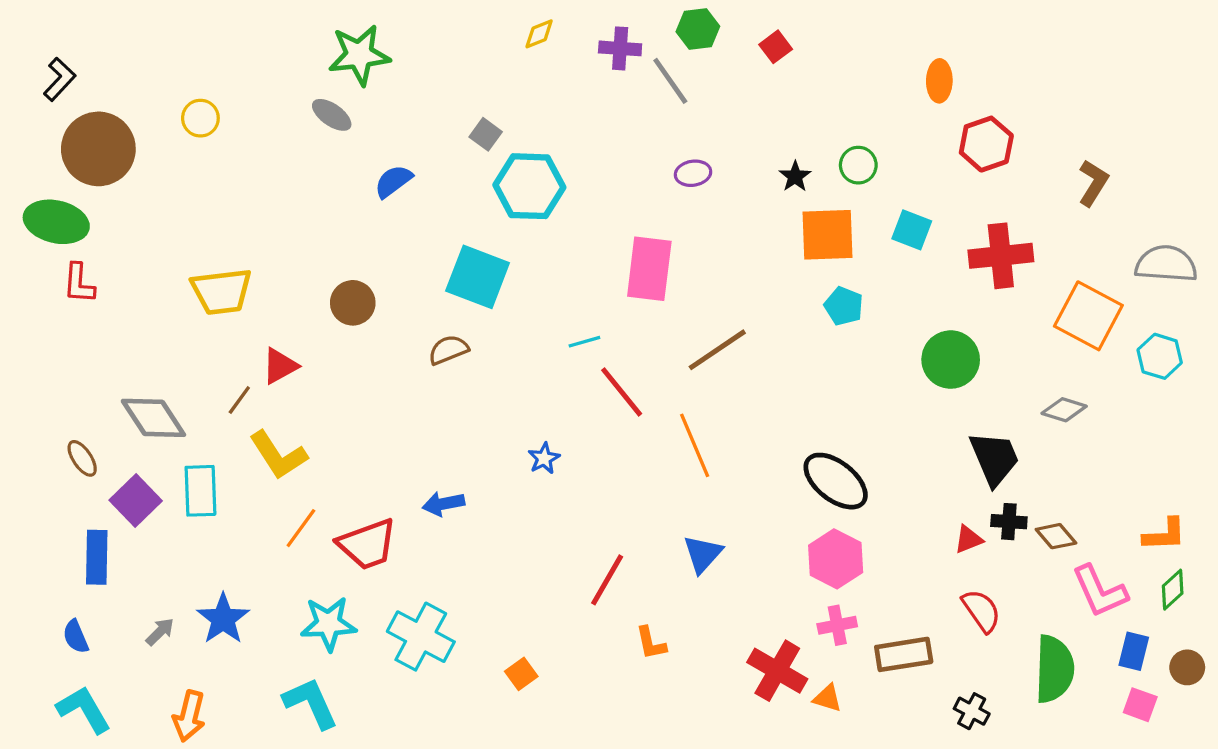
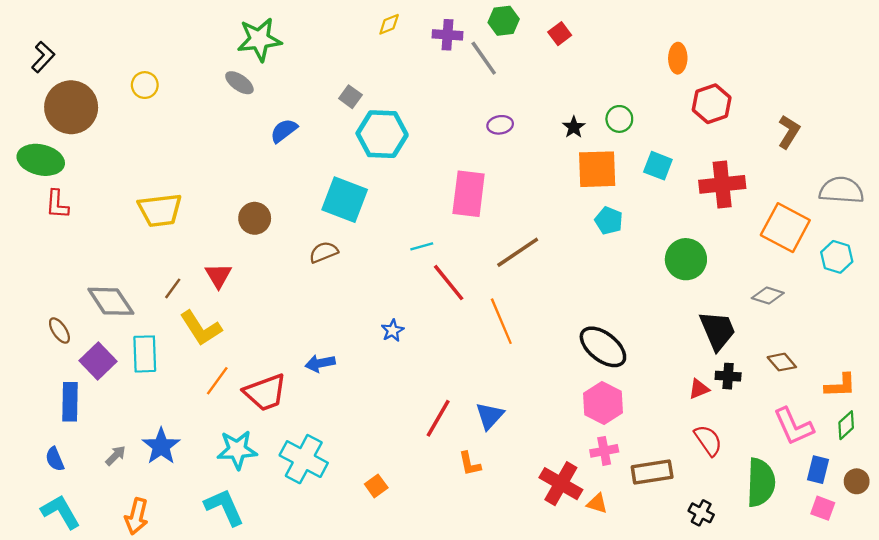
red triangle: (280, 366) -> (218, 276), moved, turned -32
brown diamond: (1056, 536) -> (782, 362), moved
blue triangle: (703, 554) -> (490, 416), moved

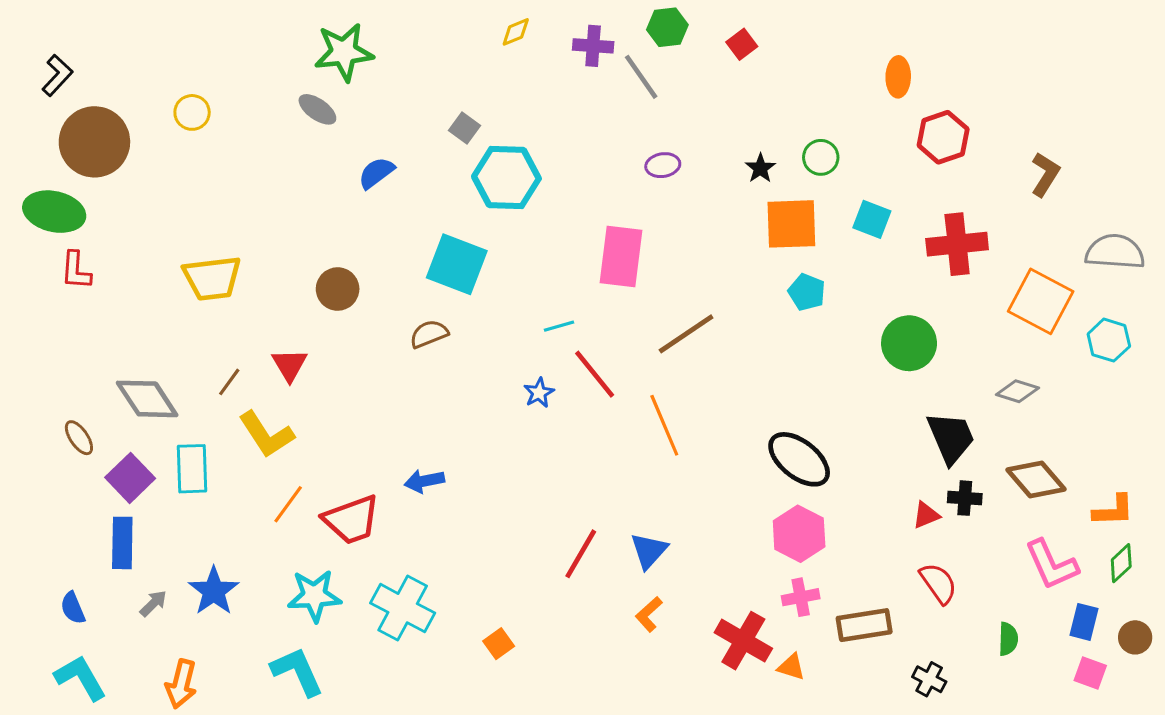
blue star: (393, 331) -> (539, 393), moved
brown diamond: (782, 362) -> (1036, 479), size x1.5
blue rectangle: (70, 402) -> (122, 543), moved
orange L-shape: (470, 464) -> (649, 614), moved, turned 60
green semicircle: (761, 482) -> (1008, 639), size x0.5

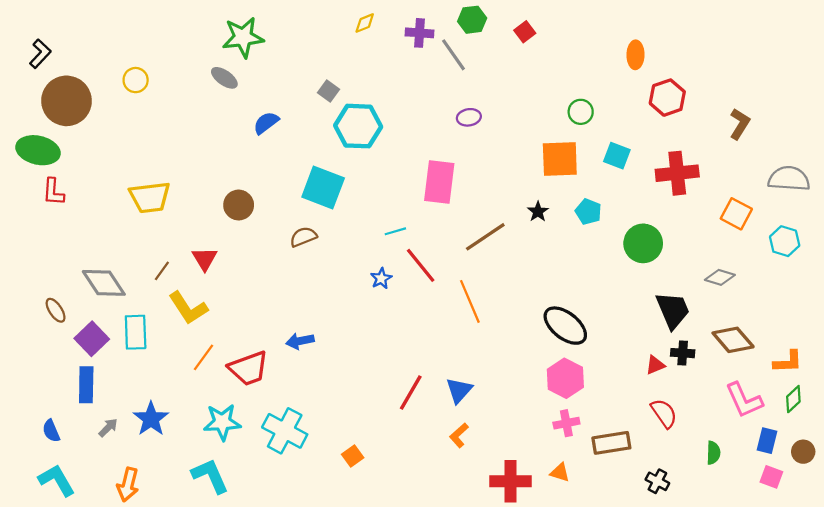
black star: (760, 168) -> (538, 212), moved
cyan pentagon: (807, 292) -> (588, 212), moved
orange square: (1041, 301) -> (736, 214), size x0.7
red cross: (743, 641) -> (511, 481), moved, turned -30

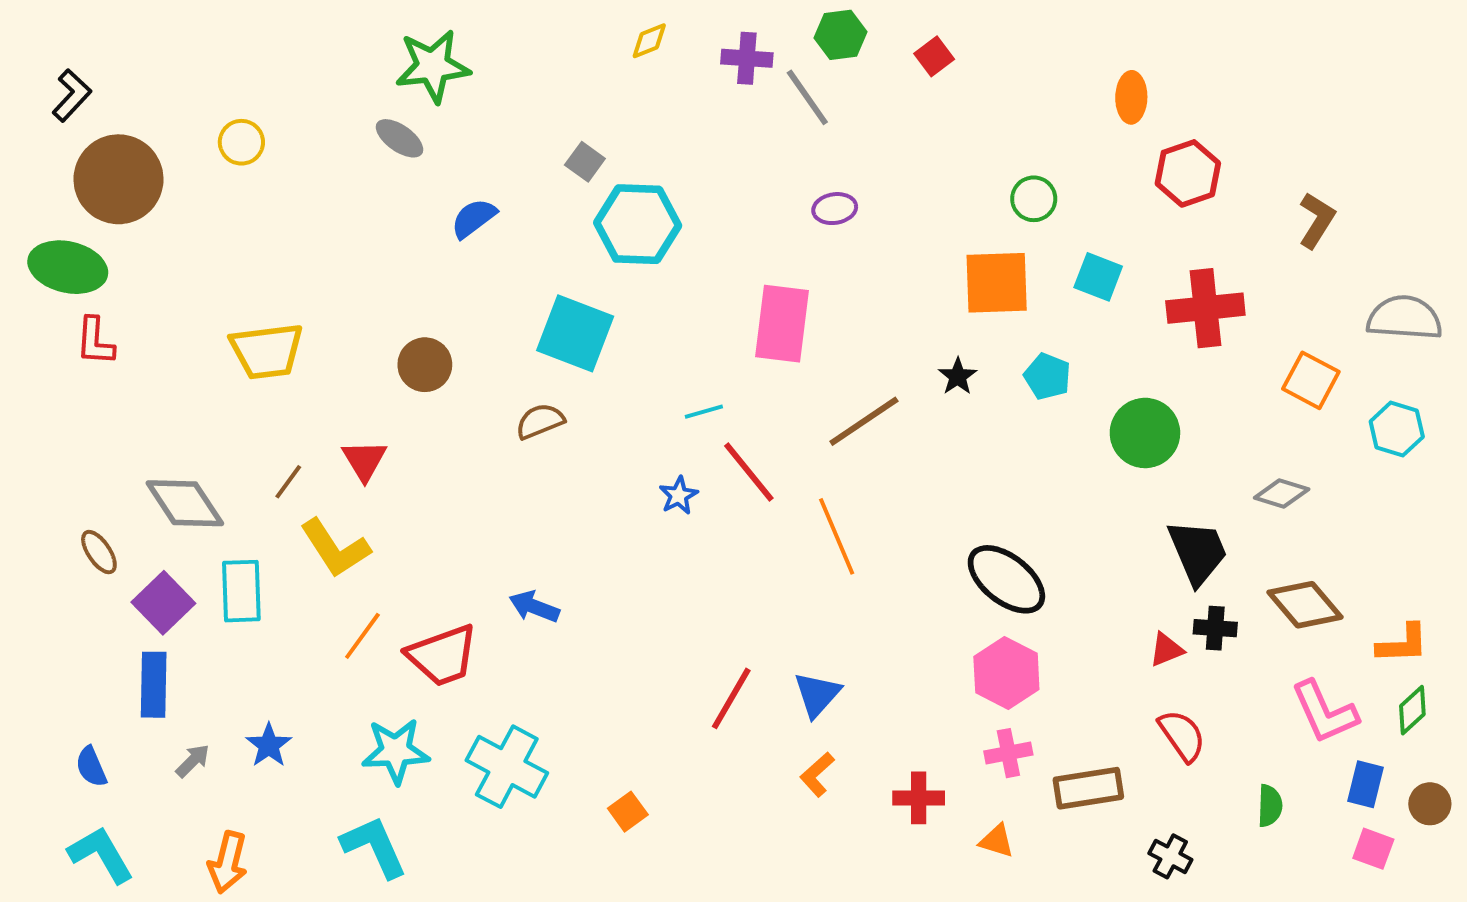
blue arrow: (300, 341) -> (534, 607), turned 32
blue star: (151, 419) -> (269, 745), size x0.7
red cross: (511, 481) -> (919, 798), moved, size x0.7

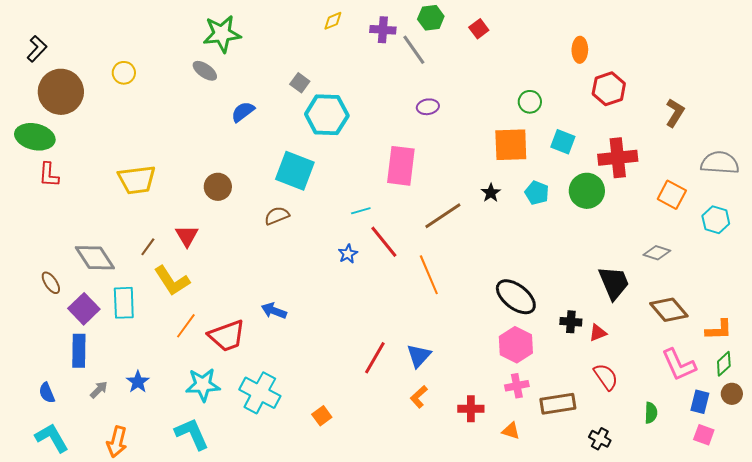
green circle: (1145, 433) -> (587, 191), moved
black cross: (1215, 628) -> (571, 322), moved
brown circle: (1430, 804) -> (732, 394), moved

